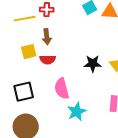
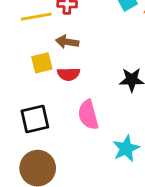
brown arrow: (47, 37) -> (67, 42), turned 105
cyan star: (77, 112) -> (126, 148), moved

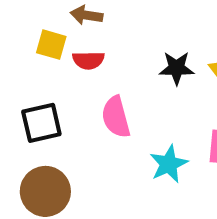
yellow square: (42, 63) -> (51, 45), turned 30

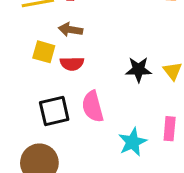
black square: (41, 123) -> (54, 111), moved

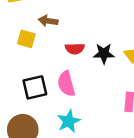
red semicircle: (72, 64) -> (75, 49), moved
cyan star: (133, 142) -> (69, 121), moved

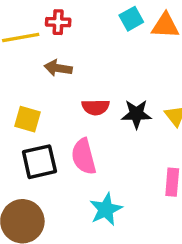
yellow square: (26, 39) -> (28, 119), moved
cyan star: (69, 121) -> (106, 209), moved

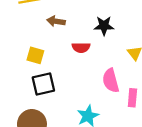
black star: (136, 114) -> (104, 26), moved
pink semicircle: (84, 157) -> (111, 81), moved

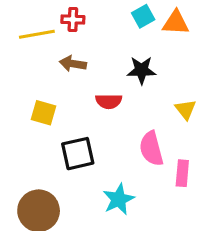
black square: (43, 84) -> (78, 154), moved

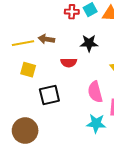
red cross: (73, 20) -> (72, 12), moved
yellow line: (37, 34) -> (23, 43), moved
cyan star: (119, 199) -> (96, 123), moved, turned 30

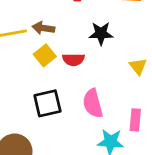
yellow square: (28, 70) -> (45, 55), moved, turned 35
pink semicircle: (95, 92) -> (93, 103), moved

